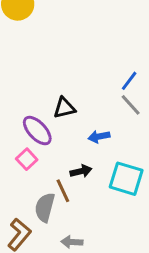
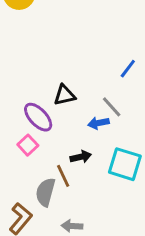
gray line: (131, 105) -> (112, 107), moved

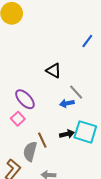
blue line: (128, 69) -> (87, 41), moved
black triangle: (65, 95) -> (54, 71), moved, turned 42
black arrow: (81, 157) -> (67, 134), moved

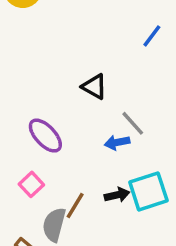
pink square: (18, 119) -> (31, 184), moved
cyan square: (85, 132) -> (148, 191), turned -35
brown line: (42, 140) -> (75, 205), turned 56

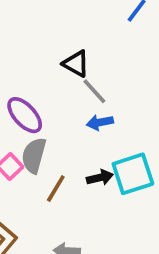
gray line: (133, 123) -> (94, 91), moved
gray semicircle: (54, 225) -> (34, 155), moved

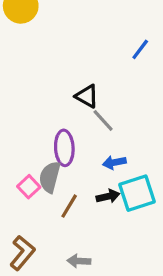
purple ellipse: (25, 115) -> (64, 148), moved, turned 40
blue arrow: (100, 122) -> (114, 162), moved

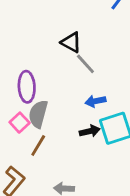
purple ellipse: (64, 148) -> (27, 87), moved
brown line: (69, 206) -> (38, 145), moved

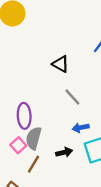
black triangle: (71, 42) -> (61, 64), moved
black arrow: (90, 131) -> (64, 152), moved

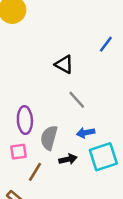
gray semicircle: (34, 138) -> (49, 138), moved
pink square: (18, 145) -> (19, 152), turned 35

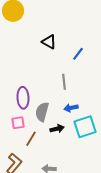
blue line: (106, 44) -> (78, 54), moved
black triangle: (64, 64) -> (49, 42), moved
gray line: (77, 100) -> (64, 82), turned 35

